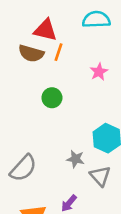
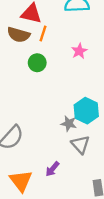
green circle: (52, 98) -> (37, 63), moved
gray star: (75, 159) -> (69, 123), moved

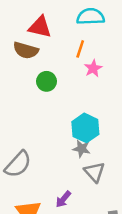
orange line: (43, 34) -> (80, 49), moved
cyan hexagon: (86, 111) -> (85, 128), moved

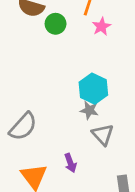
green circle: (47, 81) -> (56, 24), moved
purple arrow: (63, 199) -> (70, 163), turned -60

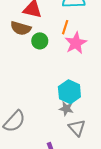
pink star: (101, 26) -> (76, 43), size x1.5

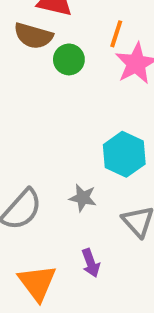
gray star: (66, 109) -> (83, 198), moved

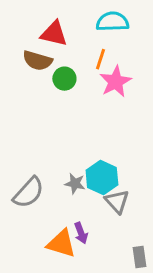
cyan hexagon: (124, 154) -> (102, 178), moved
orange triangle: (37, 283) -> (61, 243), moved, turned -36

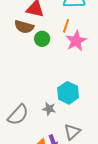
cyan hexagon: (102, 178) -> (68, 93), moved
gray triangle: (117, 202) -> (72, 132), moved, turned 30

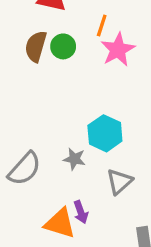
brown semicircle: (24, 27) -> (36, 46), moved, turned 90
gray triangle: (72, 132) -> (119, 182), moved

